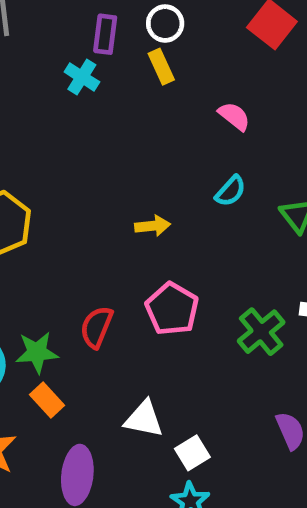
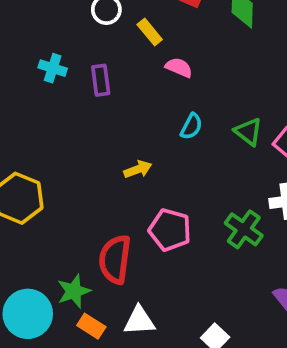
purple rectangle: (105, 34) -> (101, 80), moved
yellow rectangle: (161, 67) -> (150, 32), moved
red semicircle: (97, 327) -> (115, 259), size x1.4
white triangle: (144, 419) -> (139, 321), moved

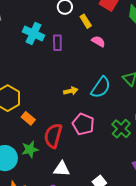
cyan cross: (53, 68) -> (34, 33), size x1.5
cyan semicircle: (191, 126) -> (101, 87), moved, size x1.6
orange rectangle: (91, 326) -> (28, 118), moved

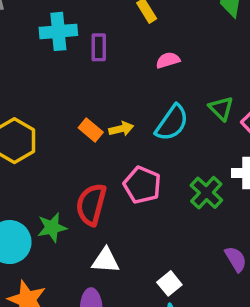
cyan cross: (34, 33) -> (58, 31), turned -30
pink semicircle: (98, 41) -> (168, 60), moved, turned -48
orange rectangle: (28, 118) -> (91, 130), moved

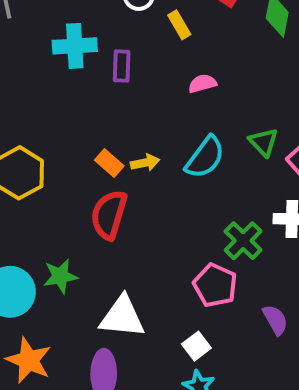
pink pentagon: (142, 185) -> (215, 285), moved
red semicircle: (91, 204) -> (109, 215), moved
white triangle: (106, 260) -> (122, 317), size x1.4

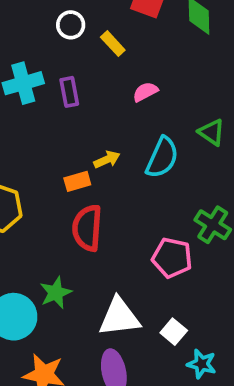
orange rectangle: (109, 163) -> (77, 181), turned -45
yellow arrow: (145, 163) -> (107, 160), moved
pink pentagon: (215, 285) -> (172, 258), moved
white square: (196, 346) -> (174, 332), moved

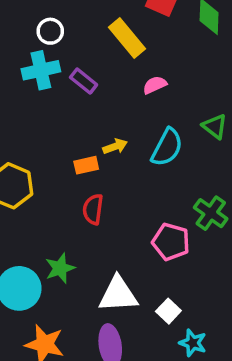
white circle: (71, 25) -> (50, 31), moved
yellow rectangle: (113, 44) -> (127, 38), size x1.6
purple rectangle: (69, 92) -> (84, 81), turned -44
red semicircle: (87, 228) -> (93, 209), size x0.7

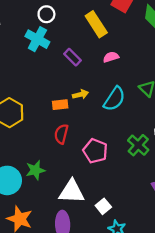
cyan cross: (41, 70) -> (37, 39), turned 35
purple rectangle: (84, 81) -> (72, 57), moved
pink pentagon: (171, 242) -> (95, 151), moved

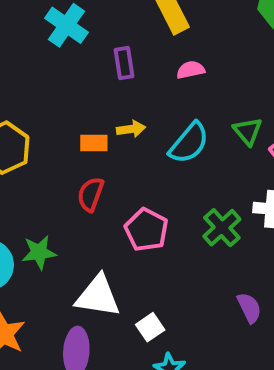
purple rectangle: (72, 57) -> (124, 63), turned 30

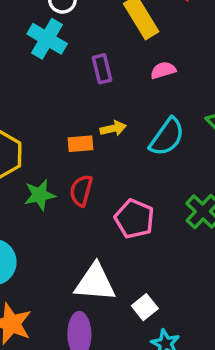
green star: (39, 252) -> (40, 195), moved

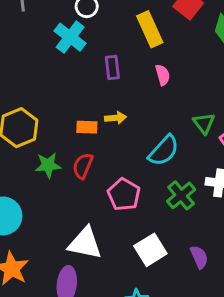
pink semicircle: (163, 70) -> (163, 75), turned 84
cyan semicircle: (167, 137) -> (164, 151), moved
white square: (145, 307) -> (150, 250), moved, size x1.5

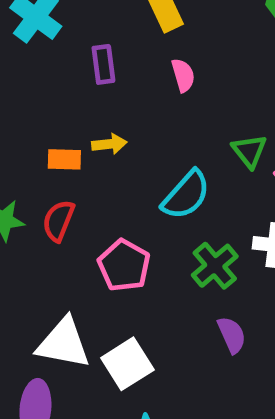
white square: (150, 250) -> (127, 364), moved
purple semicircle: (199, 257) -> (232, 335), moved

